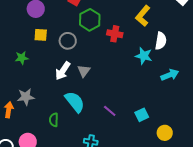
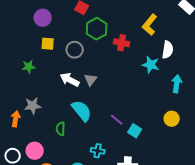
white arrow: (63, 71) -> (70, 80), turned 84
cyan arrow: (170, 75) -> (177, 84), turned -60
cyan square: (142, 115) -> (135, 131), moved, turned -32
yellow circle: (165, 133) -> (172, 119), moved

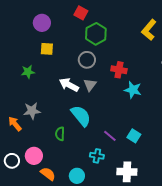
red cross: (122, 43) -> (119, 70), moved
gray circle: (75, 50) -> (87, 60), moved
cyan star: (151, 65) -> (133, 90), moved
orange arrow: (16, 119) -> (15, 124), turned -49
purple line: (117, 120) -> (110, 136), moved

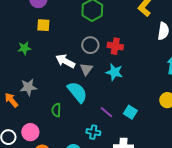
gray circle: (87, 60) -> (90, 45), moved
gray triangle: (90, 85) -> (86, 69), moved
cyan star: (133, 90) -> (114, 72), moved

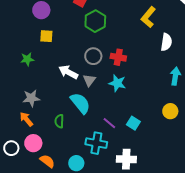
orange arrow: (11, 100) -> (26, 119), moved
cyan cross: (93, 132) -> (96, 143), size x1.5

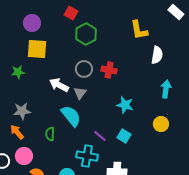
yellow L-shape: (148, 17) -> (139, 30), turned -50
yellow square: (46, 36) -> (37, 49), size x1.5
cyan star: (117, 83) -> (125, 105), moved

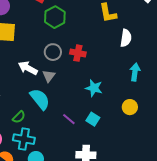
green semicircle: (50, 134) -> (19, 117), turned -136
cyan cross: (87, 156) -> (24, 139), moved

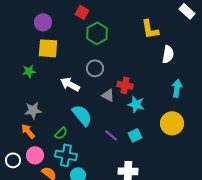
red cross: (78, 53) -> (125, 85), moved
gray triangle: (49, 76) -> (108, 95), moved, turned -40
yellow circle: (130, 107) -> (172, 123), size x1.5
cyan square: (93, 119) -> (135, 135), turned 32

